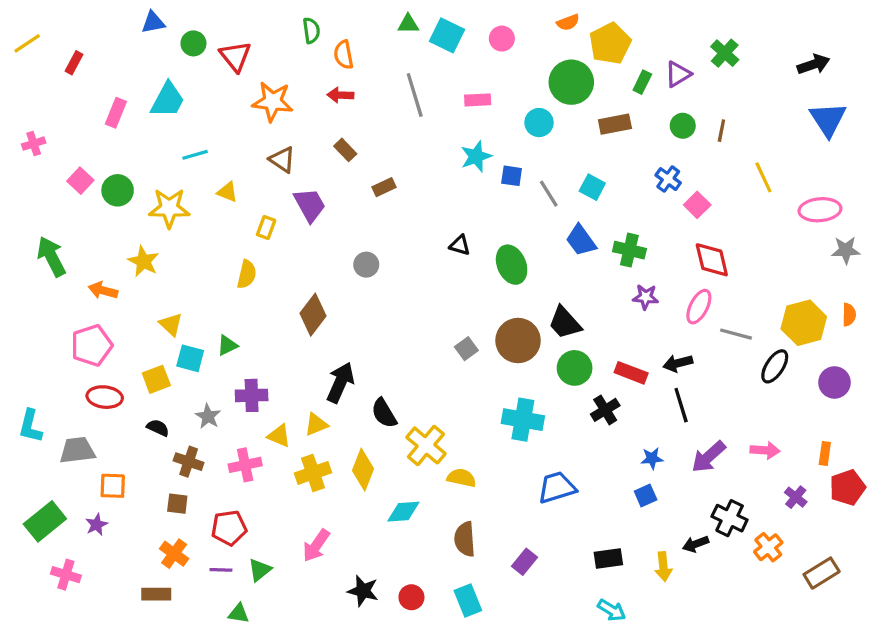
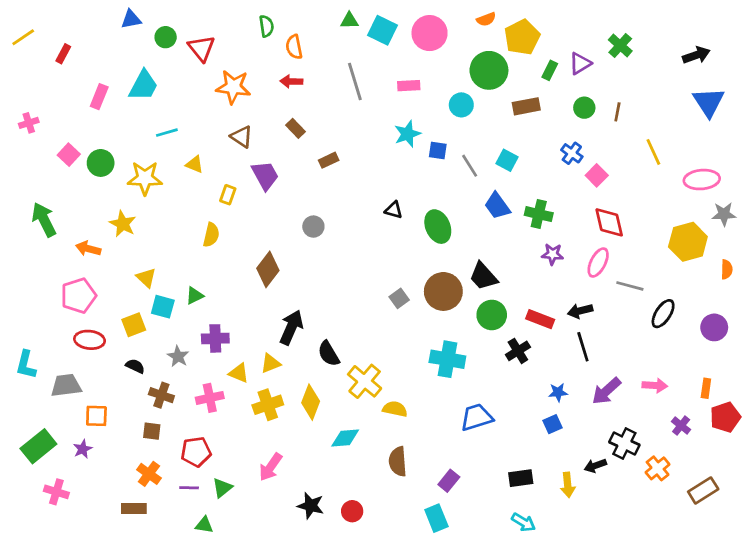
pink circle: (502, 39) -> (430, 33), size x1.6
yellow hexagon: (804, 323) -> (688, 242), moved
cyan rectangle: (468, 600) -> (436, 518), moved

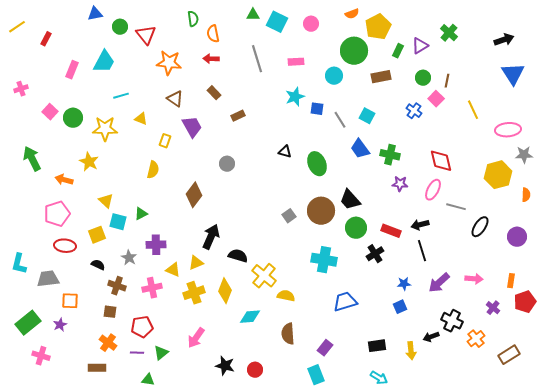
pink circle: (430, 33) -> (311, 24), size x0.6
pink square: (597, 175) -> (436, 99), moved
black semicircle: (329, 354) -> (238, 256), turned 138

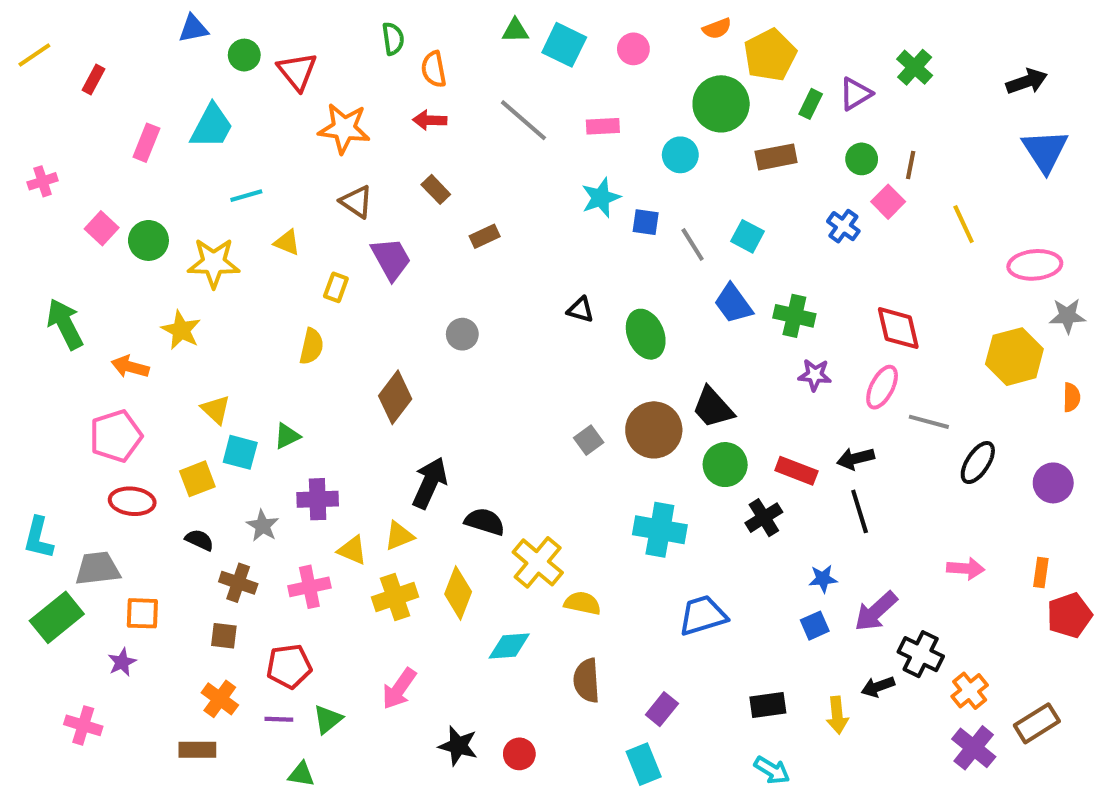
gray line: (257, 59) -> (523, 120), turned -32
purple arrow: (439, 283) -> (876, 611), moved
purple cross: (493, 308) -> (974, 748), moved, size x1.5
green rectangle: (28, 323) -> (57, 617), moved

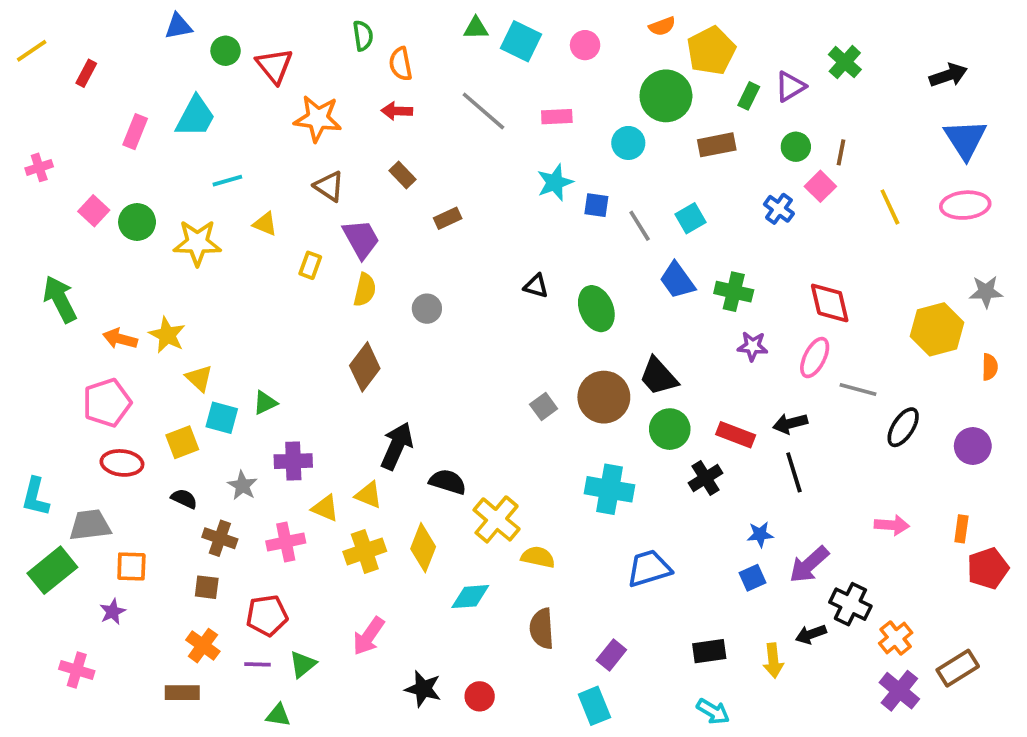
cyan square: (748, 236) -> (690, 218), turned 32
pink ellipse: (1035, 265) -> (965, 205), moved
yellow star: (181, 330) -> (167, 335), moved
yellow semicircle: (311, 346) -> (365, 290), moved
yellow triangle: (399, 536) -> (369, 495), turned 44

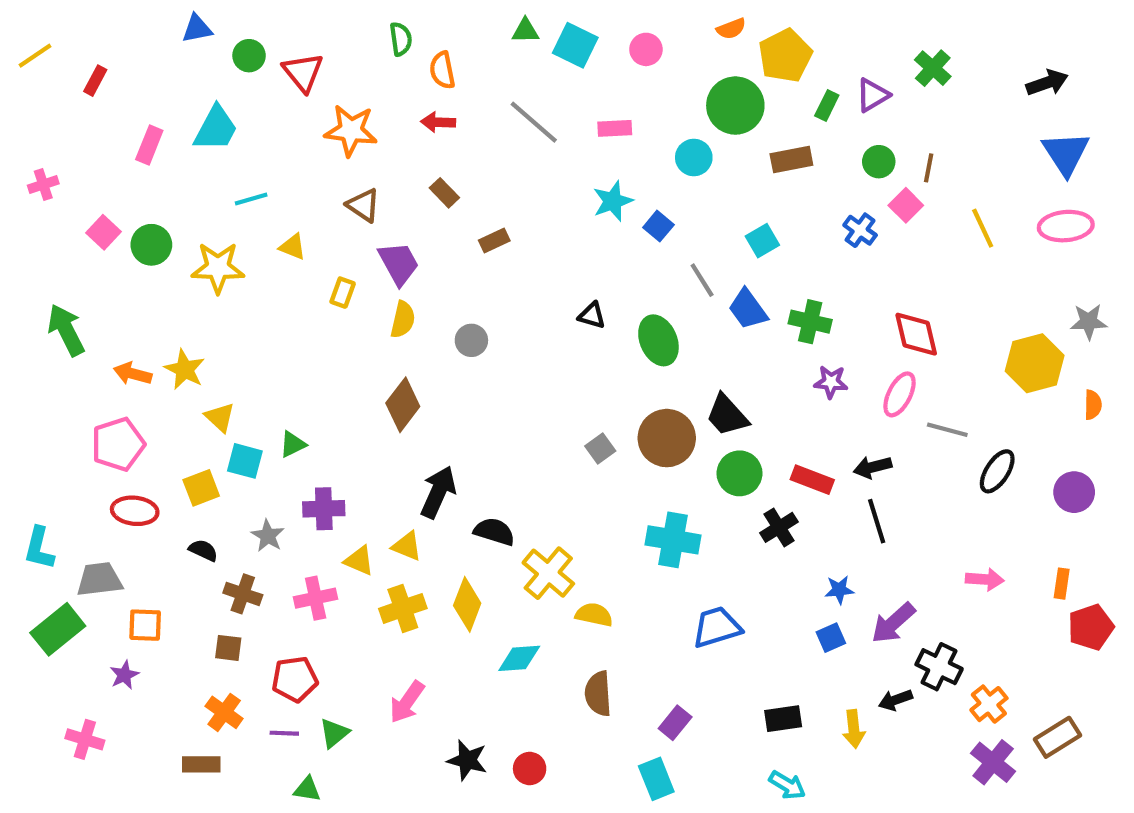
blue square: (596, 205) -> (658, 226), turned 32
gray line: (640, 226) -> (702, 280), moved

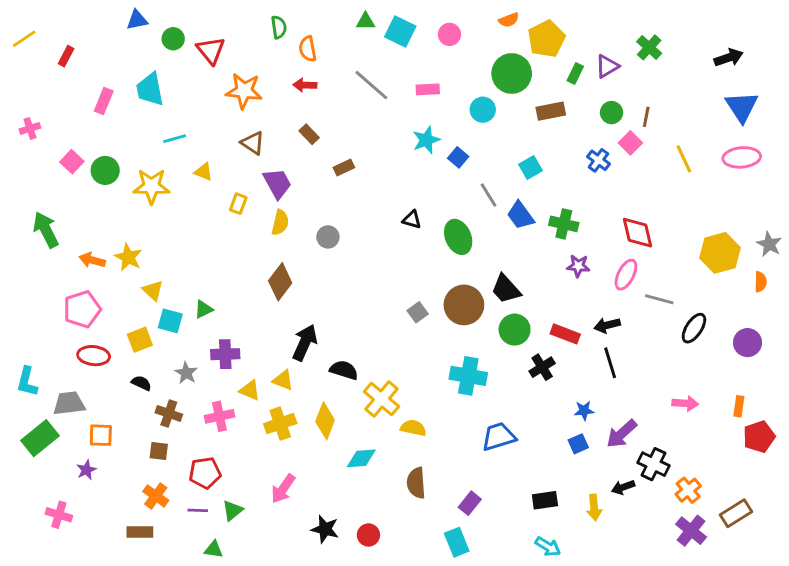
cyan trapezoid: (216, 128) -> (150, 89), turned 141
gray star: (1089, 322) -> (769, 244), moved, turned 30

